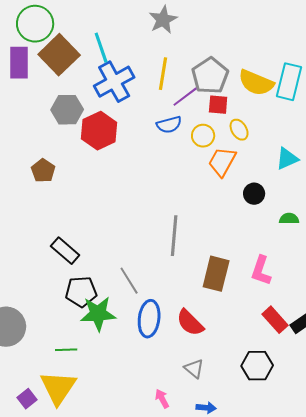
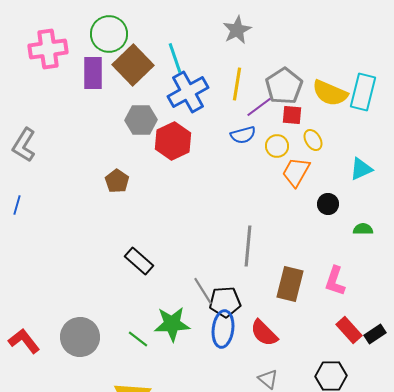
black pentagon: (81, 292) -> (225, 302), moved
green line: (66, 350) -> (138, 339), moved, turned 40

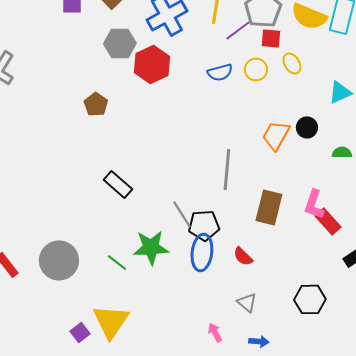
blue semicircle: (243, 135) -> (220, 72), moved
orange trapezoid: (296, 172) -> (276, 135), moved
red rectangle: (349, 330) -> (328, 221), moved
red semicircle: (264, 333) -> (243, 256), size x0.7

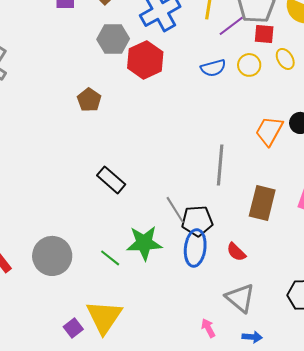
gray triangle: (247, 302) -> (240, 298), size x1.5

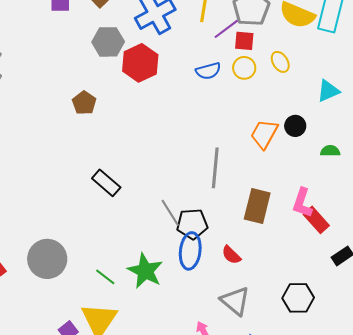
red square: (264, 34) -> (244, 41), moved
green star: (144, 243) -> (145, 271), moved, turned 30
green line: (110, 258) -> (105, 277), moved

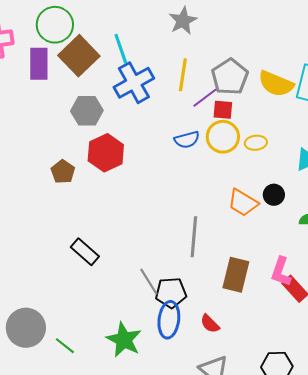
yellow ellipse: (280, 62) -> (256, 143), moved, turned -65
red hexagon: (140, 63) -> (106, 153), moved
yellow circle: (244, 68) -> (223, 137), size x1.4
orange trapezoid: (264, 134) -> (243, 203), turned -88
green line: (105, 277) -> (65, 346), moved

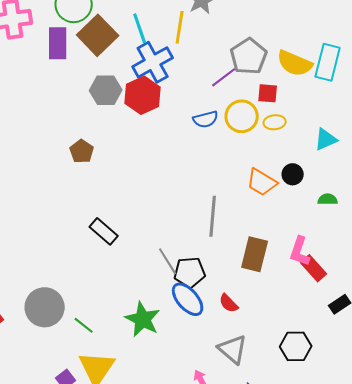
yellow line: (183, 75) -> (180, 27), moved
red square: (223, 110) -> (268, 93), moved
red hexagon: (106, 153) -> (143, 95), moved
blue ellipse: (169, 320) -> (188, 299), turned -48

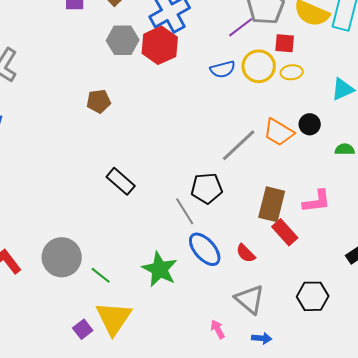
brown pentagon: (82, 151) -> (99, 101), turned 30
gray line: (213, 216) -> (239, 145), moved, turned 42
pink L-shape: (300, 251) -> (317, 201), turned -116
red rectangle: (314, 268) -> (285, 232), moved
black pentagon: (190, 272) -> (207, 188), moved

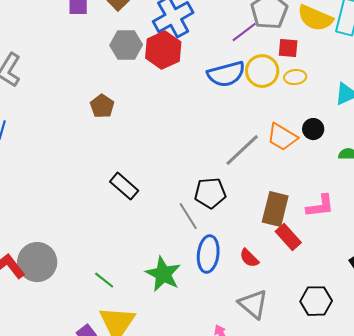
blue semicircle: (223, 69) -> (226, 74), size x1.5
brown pentagon: (99, 101) -> (102, 106), turned -30
blue ellipse: (205, 249) -> (208, 254), turned 48
gray circle: (62, 257) -> (37, 262), moved

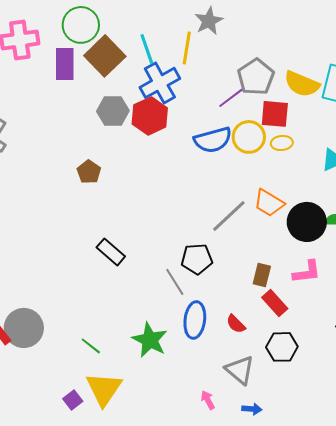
red square: (288, 48) -> (275, 114), size x1.4
black circle: (313, 129) -> (307, 222), moved, size x1.8
brown rectangle: (275, 209) -> (262, 275), size x0.7
black hexagon: (316, 301) -> (282, 347), moved

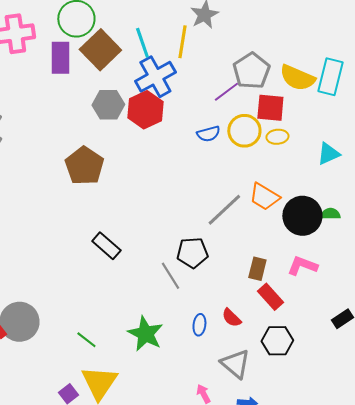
blue semicircle: (213, 140) -> (208, 134), size x0.6
brown pentagon: (89, 172) -> (84, 166), size x1.6
pink L-shape: (307, 272) -> (302, 266), turned -152
blue ellipse: (195, 320) -> (199, 325), moved, size x0.6

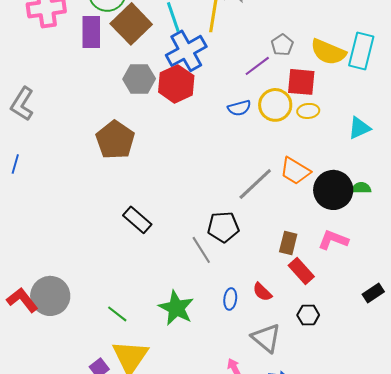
gray pentagon: (251, 71) -> (282, 45), size x0.6
black hexagon: (277, 341) -> (308, 315), size x0.7

